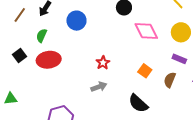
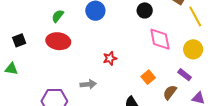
black square: (20, 56) -> (19, 40), moved
gray arrow: (99, 87) -> (88, 84), moved

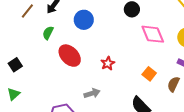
red ellipse: (58, 41) -> (70, 56), moved, turned 50
green triangle: (11, 69) -> (14, 94), turned -40

